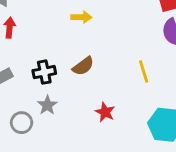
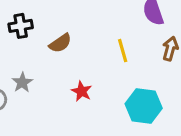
black cross: (44, 72) -> (21, 26), moved

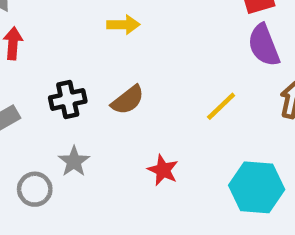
black cross: (21, 26) -> (68, 99), moved
yellow line: (123, 51) -> (221, 106), turned 65

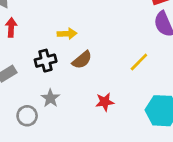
yellow arrow: (123, 25) -> (67, 34), moved
red star: (163, 170) -> (105, 102), turned -30

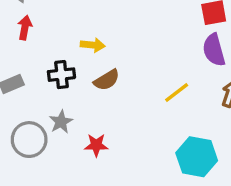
red star: (105, 102) -> (96, 145), moved
gray circle: (27, 116) -> (29, 140), size x1.4

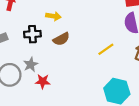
red star: (96, 145) -> (43, 81), moved

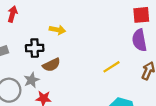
brown semicircle: (61, 39) -> (52, 65), moved

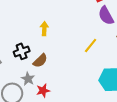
yellow arrow: (57, 30) -> (44, 29), moved, turned -80

